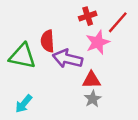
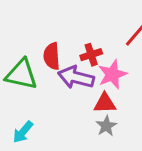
red cross: (88, 16) -> (91, 55), moved
pink star: (98, 42) -> (112, 74), moved

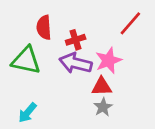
red cross: (91, 55) -> (76, 40), moved
red semicircle: (52, 56) -> (44, 27), moved

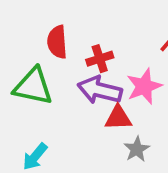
red triangle: (102, 86) -> (118, 118), moved

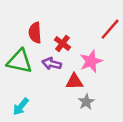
red cross: (100, 59) -> (62, 43), turned -35
purple arrow: (100, 90) -> (52, 64), moved, size x0.7

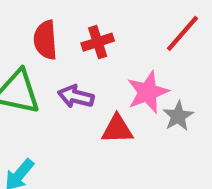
red cross: (62, 43) -> (98, 42), moved, turned 35
gray star: (86, 102) -> (178, 116), moved

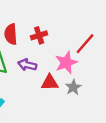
red line: (182, 33) -> (85, 44), moved
gray star: (178, 116) -> (73, 87), moved

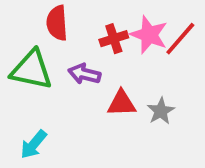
red cross: (39, 35) -> (114, 39), moved
pink star: (66, 63) -> (149, 35), moved, turned -30

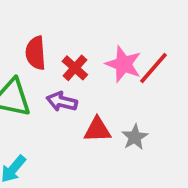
red cross: (114, 39) -> (75, 68), moved, turned -30

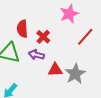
pink star: (124, 64) -> (69, 14), moved, turned 30
gray star: (135, 137) -> (75, 74), size x1.5

